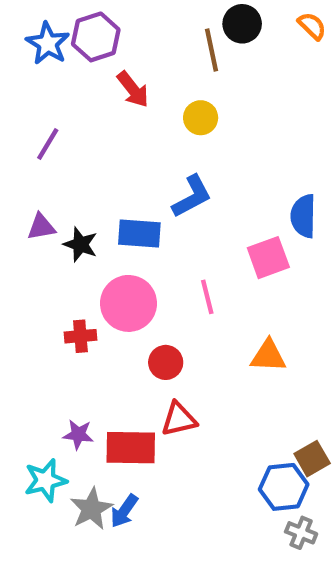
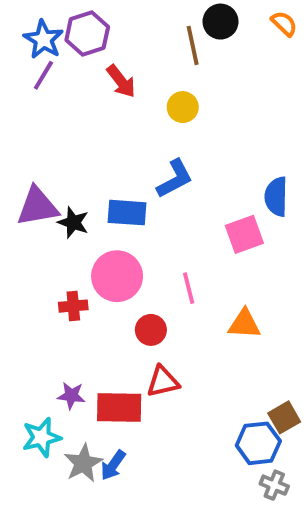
purple line: (48, 144) -> (43, 75), moved
purple triangle: (41, 227) -> (37, 207), size x1.6
pink line: (207, 297) -> (189, 288), moved

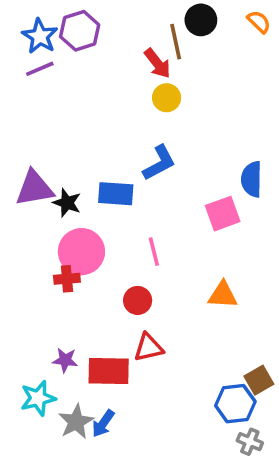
purple line: (43, 75) -> (40, 69), turned 36
red arrow: (121, 81) -> (157, 63), moved
pink circle: (117, 276) -> (81, 252), moved
pink line: (189, 288) -> (154, 252), moved

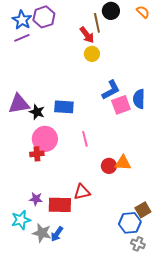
blue L-shape: (159, 163) -> (111, 90), moved
pink square: (223, 214) -> (121, 105), moved
red circle: (138, 300) -> (109, 166), moved
gray star: (76, 422) -> (42, 233), turned -30

